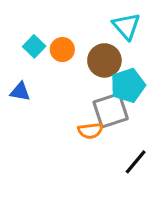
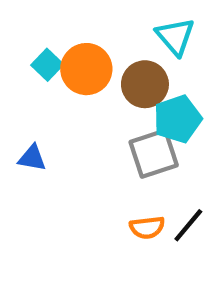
orange circle: (62, 50) -> (86, 69), size x1.5
blue triangle: (20, 92) -> (32, 158), moved
orange semicircle: (90, 131) -> (147, 227), moved

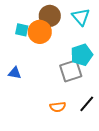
cyan square: (47, 65) -> (22, 30), turned -32
brown circle: (145, 84) -> (50, 16), moved
orange semicircle: (147, 227) -> (58, 107), moved

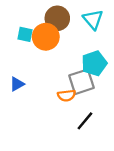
blue triangle: (15, 73) -> (17, 84), turned -40
black line: (87, 104) -> (85, 121), moved
orange semicircle: (58, 107) -> (67, 96), moved

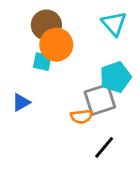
brown circle: (57, 18) -> (46, 25), moved
cyan square: (25, 34) -> (42, 62), moved

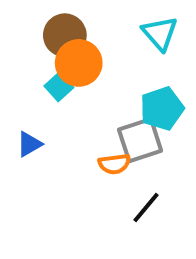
cyan square: (42, 62) -> (59, 87), turned 36

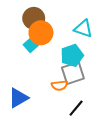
cyan triangle: (160, 33) -> (83, 29), moved, turned -30
cyan pentagon: (162, 108) -> (72, 55), moved
blue triangle: (29, 144) -> (18, 98), moved, size x1.5

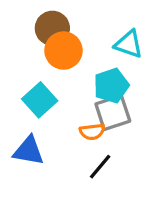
cyan square: (31, 45) -> (40, 100), moved, size x1.5
blue triangle: (18, 98) -> (28, 151), turned 40
black line: (76, 108) -> (100, 167), moved

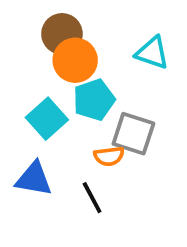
cyan pentagon: (111, 86) -> (94, 100), moved
gray square: (113, 113) -> (133, 134), turned 36
black line: (100, 167) -> (92, 198), moved, turned -68

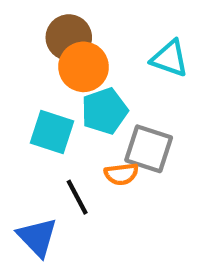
cyan square: (47, 119) -> (52, 132), turned -30
blue triangle: (34, 179) -> (37, 237), moved, turned 36
black line: (92, 198) -> (77, 197), moved

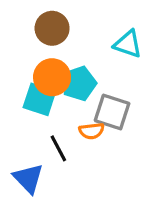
orange circle: (84, 67) -> (52, 77), moved

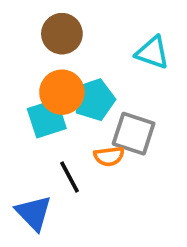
cyan square: (39, 99) -> (47, 119), turned -36

